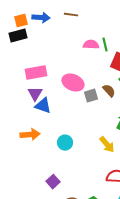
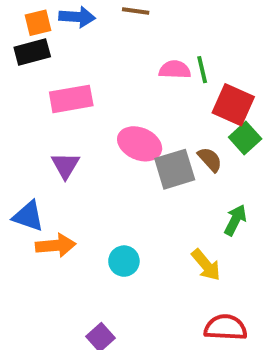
pink rectangle: (36, 73) -> (71, 99), moved
gray square: (91, 96) -> (175, 169), size x1.5
blue triangle: (43, 106) -> (28, 216), moved

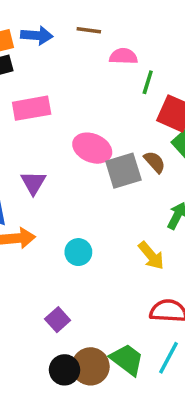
pink semicircle: (175, 70) -> (123, 56), moved
green line: (202, 70) -> (148, 82), turned 30
purple triangle: (65, 165) -> (33, 183), moved

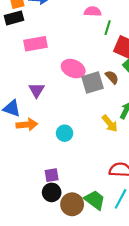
yellow arrow: (151, 256) -> (110, 123), moved
purple square: (58, 320) -> (52, 175), turned 32
black circle: (64, 370) -> (52, 192), moved

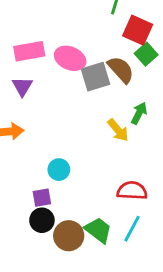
pink rectangle: (35, 44) -> (29, 51), moved
brown semicircle: (112, 77) -> (121, 70), size x1.5
cyan circle: (65, 133) -> (59, 170), moved

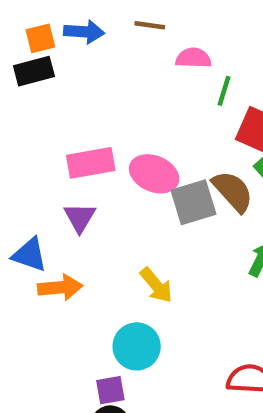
yellow arrow: (118, 130) -> (156, 285), moved
cyan circle: (59, 170) -> (137, 346), size x1.4

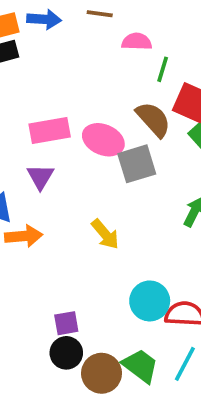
brown semicircle: (233, 191) -> (153, 119), moved
cyan circle: (137, 346) -> (150, 301), moved

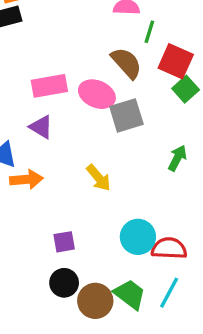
brown semicircle: (153, 119) -> (126, 63), moved
purple triangle: (40, 177) -> (41, 127), turned -30
purple square: (66, 323) -> (64, 242), moved

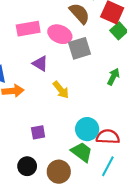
purple triangle: (41, 127) -> (40, 64), moved
black circle: (64, 283) -> (27, 166), moved
green trapezoid: (130, 294) -> (82, 152), moved

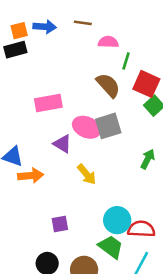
pink ellipse: (60, 34) -> (87, 127), moved

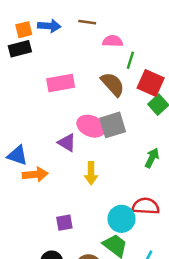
pink rectangle: (48, 103) -> (61, 83), moved
yellow arrow: (87, 174) -> (91, 173), turned 40
red semicircle: (141, 229) -> (146, 206), moved

